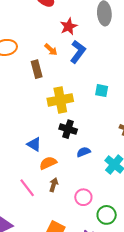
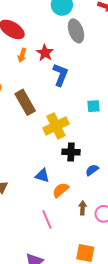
orange arrow: (51, 50) -> (22, 55), moved, turned 80
brown rectangle: (37, 69) -> (25, 102), size x1.4
brown arrow: (54, 185) -> (83, 208), moved
pink line: (27, 188) -> (47, 219), turned 30

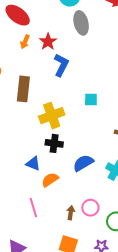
brown rectangle: (25, 102) -> (23, 89), turned 30
black cross: (71, 152) -> (54, 143), moved
blue semicircle: (92, 170) -> (83, 163), size x1.5
brown arrow: (83, 208) -> (71, 213), moved

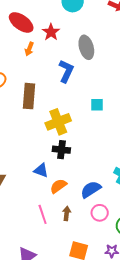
gray ellipse: (81, 23) -> (86, 47), moved
red star: (48, 42) -> (51, 32), moved
blue semicircle: (83, 163) -> (91, 189), moved
brown arrow: (71, 213) -> (67, 213), moved

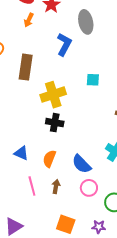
blue triangle: (41, 170) -> (21, 153), moved
orange semicircle: (58, 186) -> (49, 159), turned -36
blue semicircle: (91, 189) -> (81, 164), turned -105

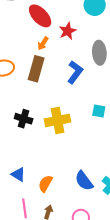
brown rectangle: (26, 67) -> (36, 69), moved
black cross: (55, 123) -> (24, 119), moved
blue semicircle: (81, 164) -> (84, 181), moved

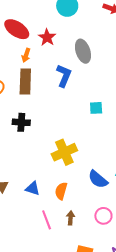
black cross: (24, 119) -> (21, 122), moved
yellow cross: (58, 120) -> (64, 152), moved

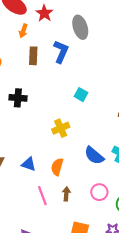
brown rectangle: (25, 82) -> (33, 56), moved, size x0.7
cyan square: (96, 108) -> (81, 95), moved, turned 32
yellow cross: (64, 152) -> (61, 128), size x0.7

